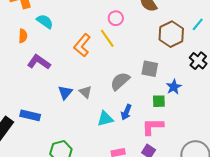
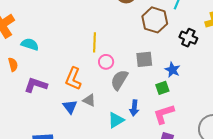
pink circle: (116, 18) -> (106, 62), moved
yellow line: (107, 38) -> (95, 42), turned 54
orange L-shape: (82, 45) -> (73, 79), moved

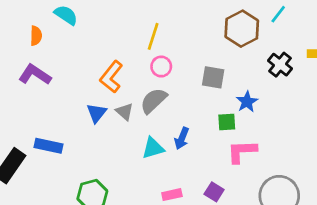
gray semicircle: (119, 80) -> (154, 101), moved
purple L-shape: (36, 85) -> (35, 75), moved
pink L-shape: (164, 114) -> (242, 151), moved

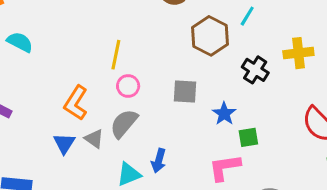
green square: (227, 122) -> (248, 137), moved

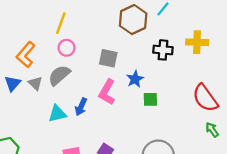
black cross: (255, 70) -> (163, 50), turned -36
pink L-shape: (225, 168) -> (107, 92), moved, turned -60

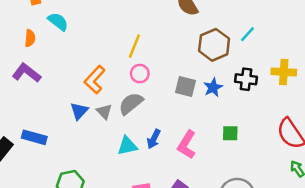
blue star: (135, 79) -> (213, 87), moved
pink L-shape: (107, 92) -> (187, 145), moved

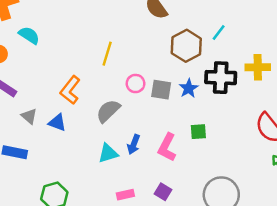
pink circle: (140, 74) -> (136, 84), moved
black cross: (246, 79) -> (221, 78), size x1.4
blue triangle: (79, 111) -> (57, 122), turned -48
gray triangle: (104, 112) -> (29, 116), moved
green square: (230, 133) -> (198, 132), moved

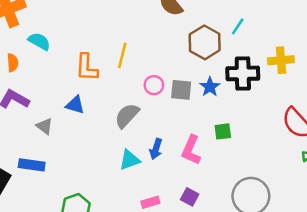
orange L-shape: (70, 90) -> (87, 67), moved, turned -32
blue triangle: (57, 122) -> (75, 105), moved

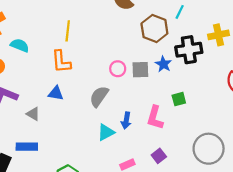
yellow line: (122, 56) -> (68, 31), moved
purple square: (190, 197) -> (159, 156), turned 32

